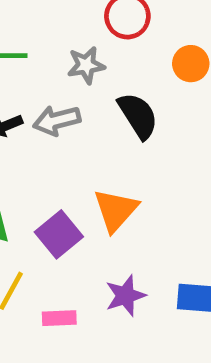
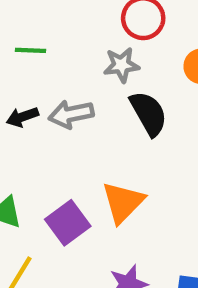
gray star: (86, 65) -> (121, 65), moved

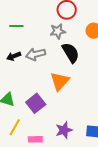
orange triangle: (123, 202) -> (60, 81), moved

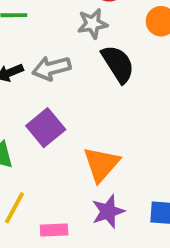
orange triangle: (60, 81) -> (101, 164), moved
purple square: (36, 103) -> (46, 128), moved

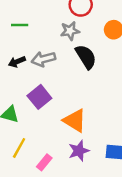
orange triangle: (101, 164) -> (75, 121), turned -40
pink rectangle: (54, 230) -> (44, 162), turned -49

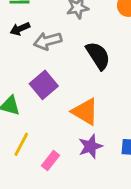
black semicircle: (86, 57) -> (98, 56), moved
black arrow: (17, 62) -> (20, 29), moved

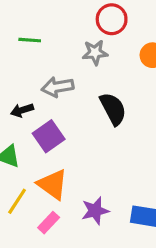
black arrow: (20, 29) -> (22, 110), moved
orange triangle: (85, 112) -> (53, 184), moved

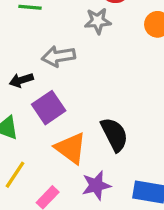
black semicircle: (113, 109) -> (114, 134), moved
orange triangle: (53, 184) -> (71, 148), moved

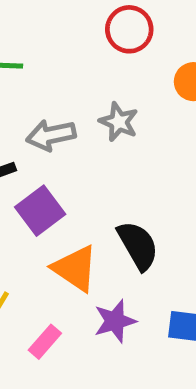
gray star: (98, 21) -> (119, 122), moved, turned 30

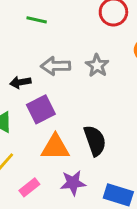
orange triangle: (75, 268) -> (55, 147), turned -44

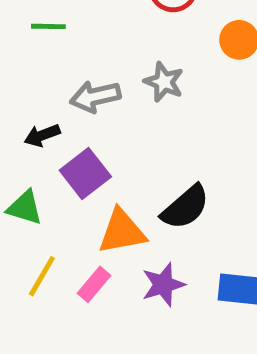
black semicircle: (95, 141) -> (185, 207), turned 80
pink rectangle: (29, 187) -> (94, 284), moved

